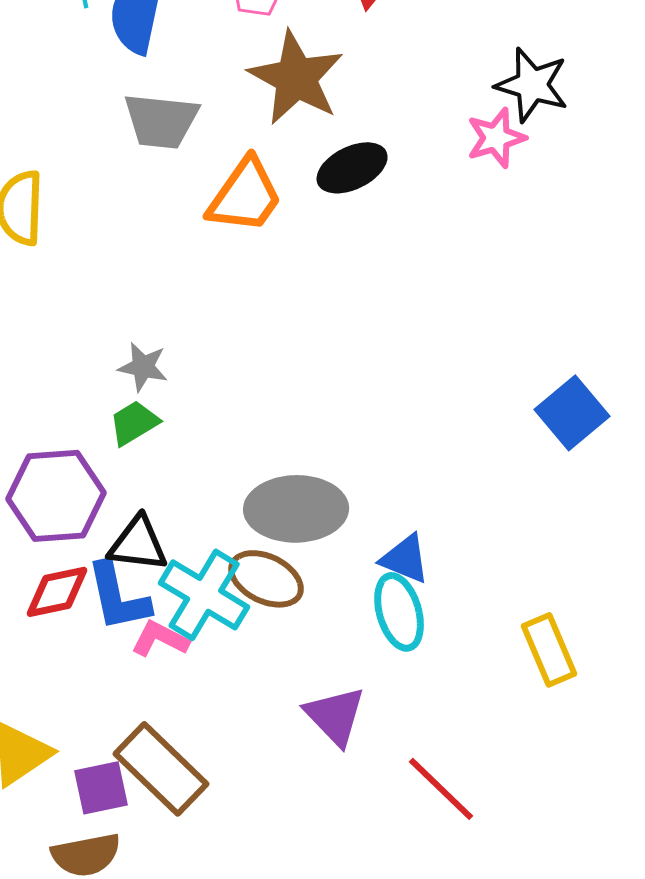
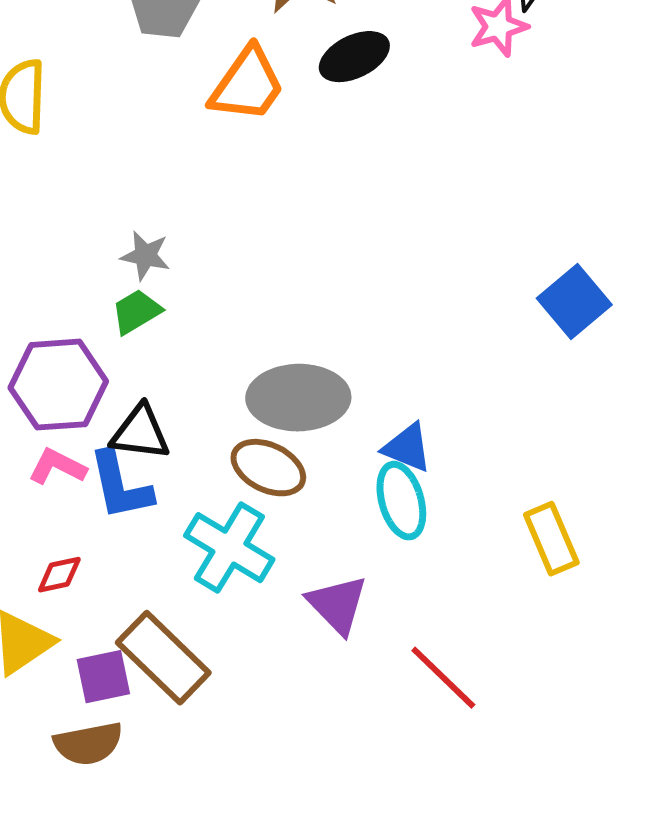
red diamond: (57, 592) -> (59, 575), moved, size x0.7
cyan cross: (204, 595) -> (229, 548), moved
pink L-shape: (160, 639) -> (57, 467), moved

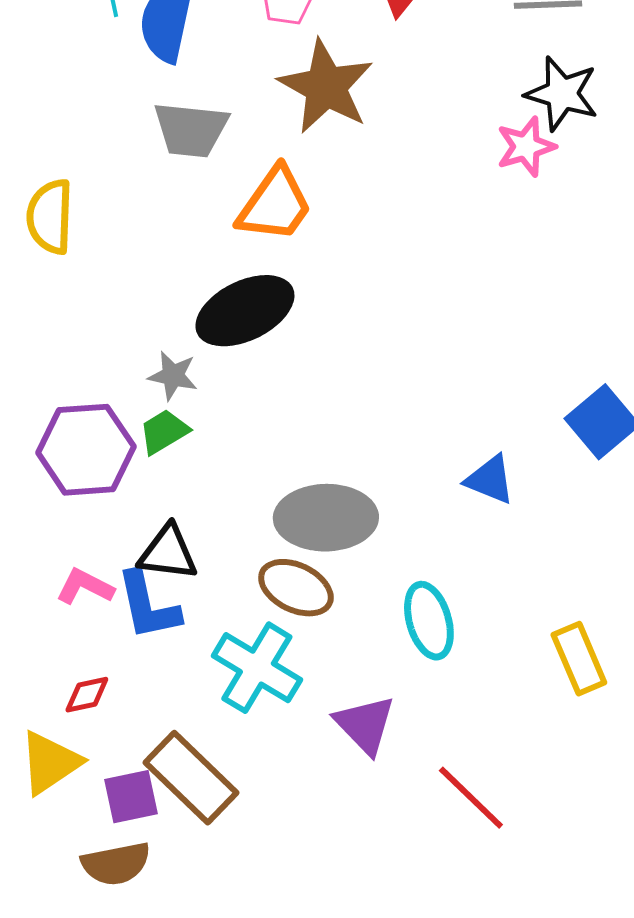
black ellipse: (354, 57) -> (245, 311), moved, size x1.4
purple hexagon: (58, 385) -> (86, 450), moved
blue triangle: (407, 448) -> (490, 480), moved

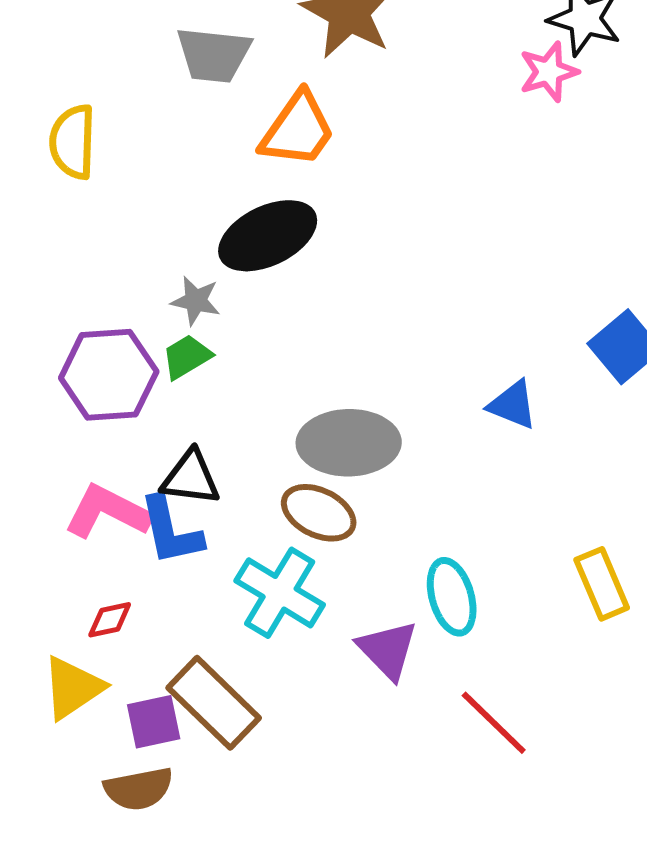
pink L-shape: (85, 587) -> (108, 512), size x1.5
cyan ellipse: (429, 621) -> (452, 597), moved

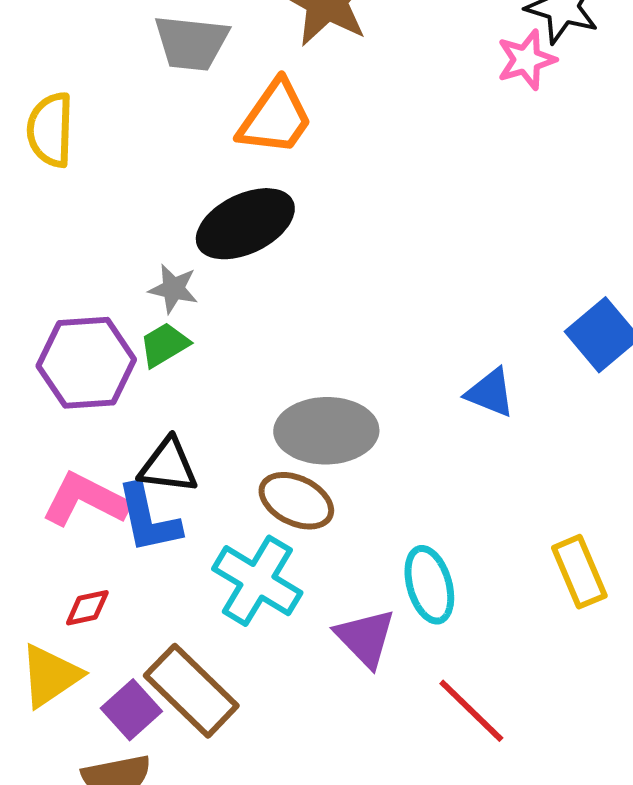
purple square: (154, 722) -> (131, 710), turned -30

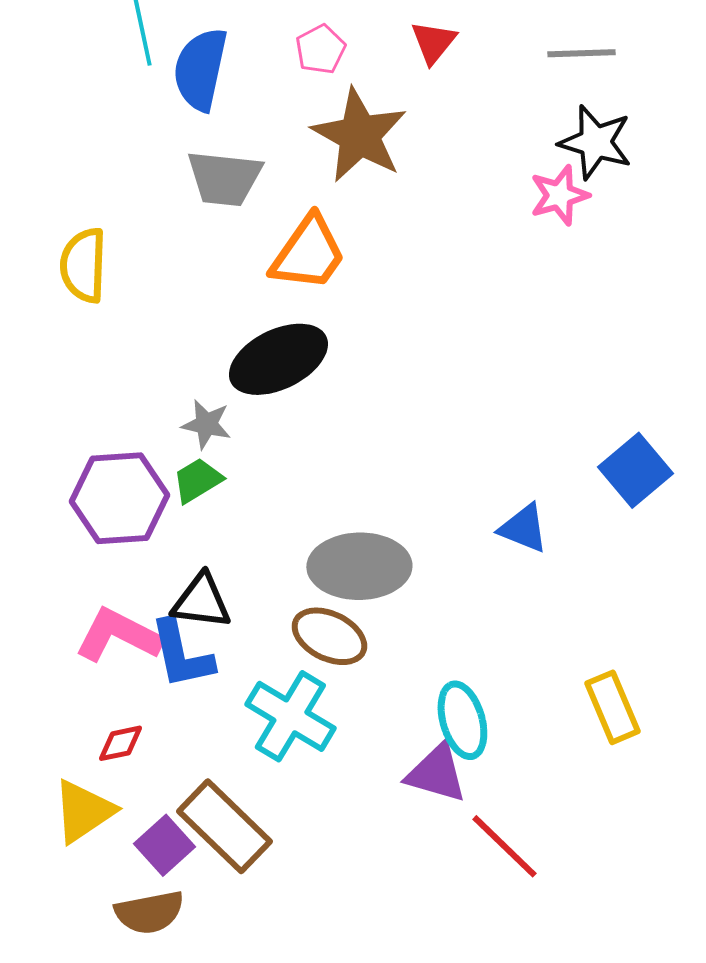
purple triangle: (365, 638) -> (436, 773), moved, turned -30

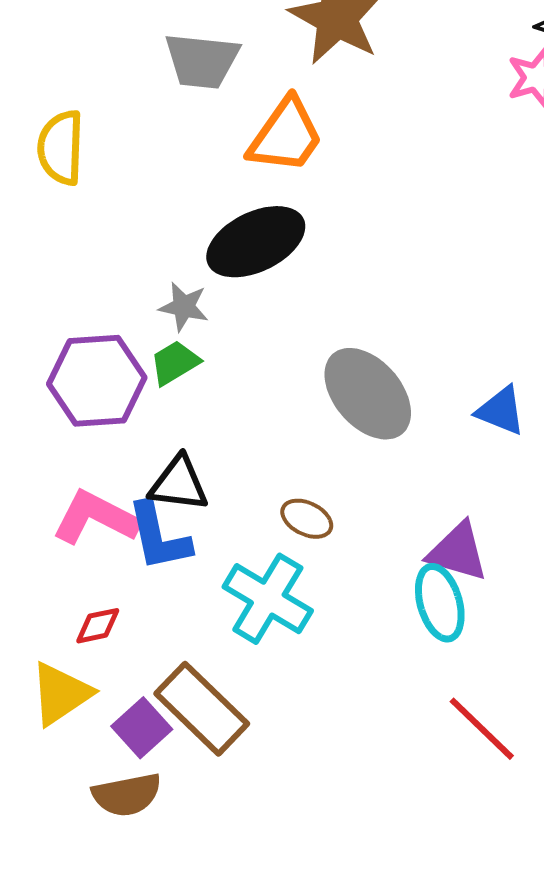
gray ellipse: (359, 566) -> (368, 394), moved, turned 50
brown ellipse: (329, 636) -> (307, 519), size x0.7
purple triangle: (436, 773) -> (458, 552), moved

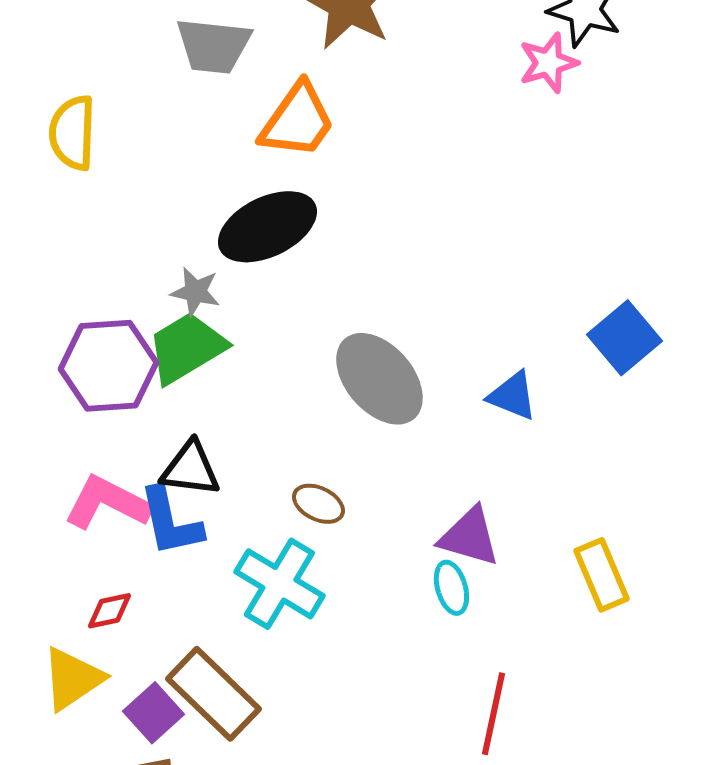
green trapezoid: (175, 363) -> (186, 348), size x1.6
cyan ellipse: (440, 603) -> (451, 588), size x0.7
red line: (482, 729) -> (493, 714), turned 58

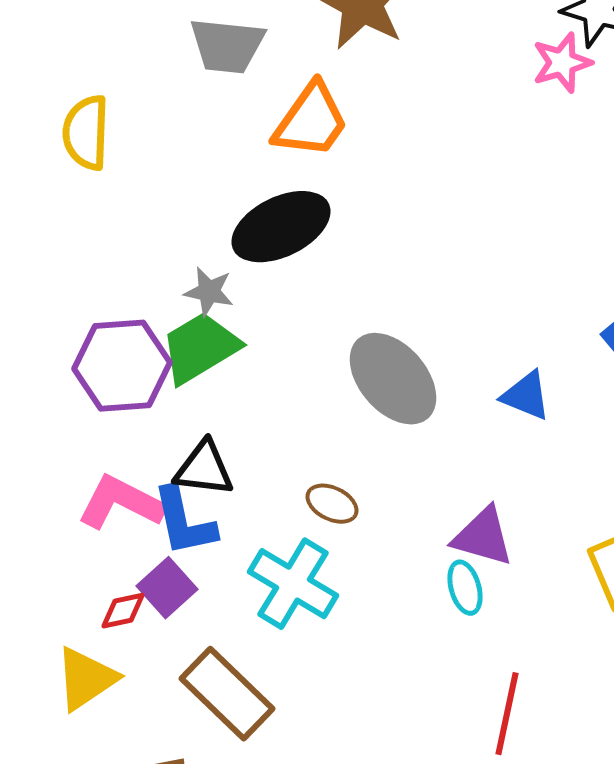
purple square: (153, 713) -> (167, 588), moved

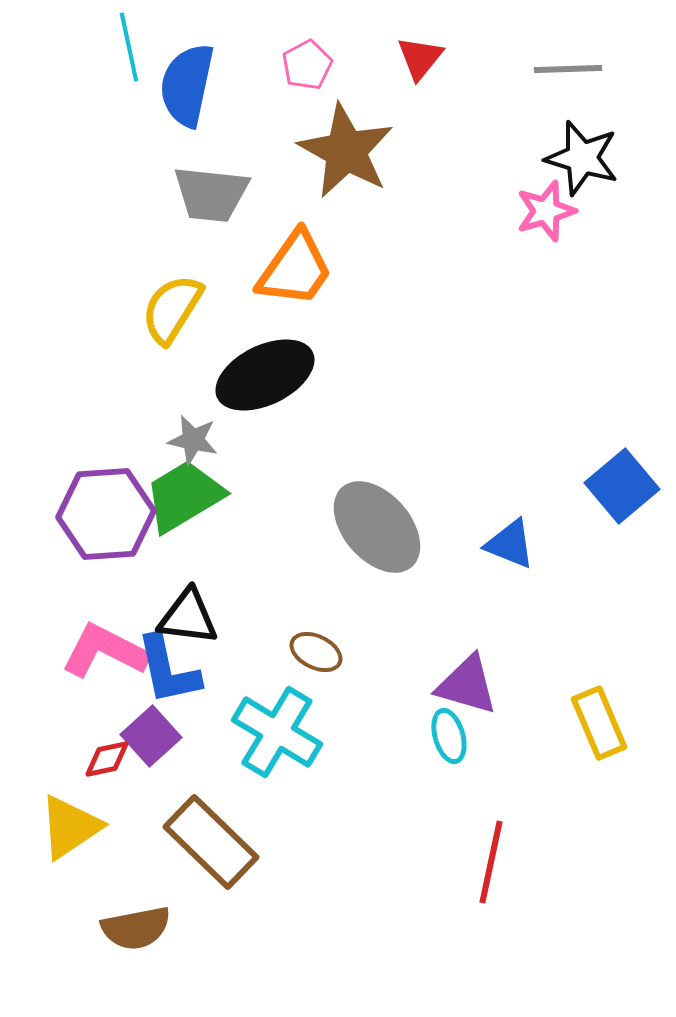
yellow semicircle: (86, 133) -> (172, 309), moved, turned 30

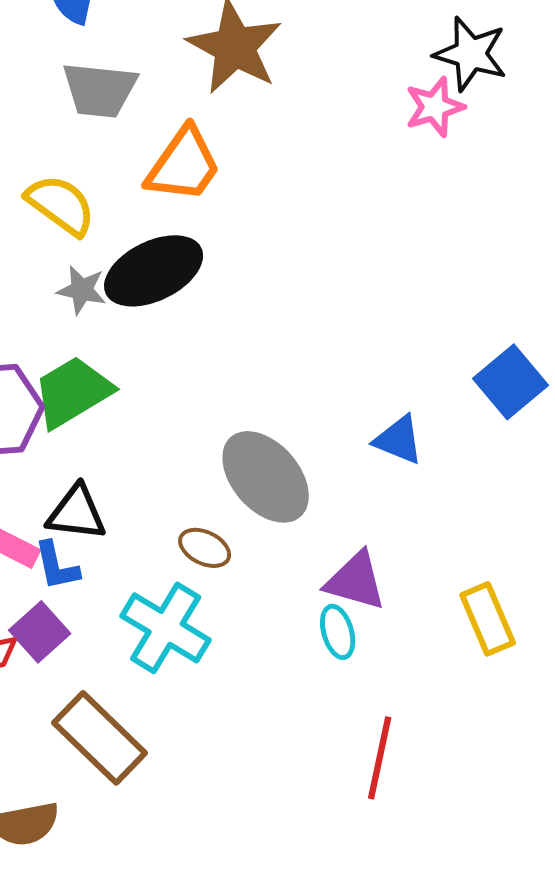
yellow semicircle: (172, 309) -> (61, 205), turned 94
gray star: (193, 440) -> (82, 290), moved
gray ellipse: (377, 527) -> (266, 477), moved
blue L-shape: (168, 670) -> (57, 566), size x0.7

